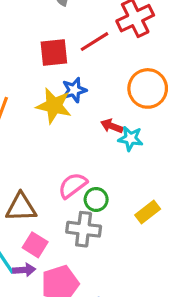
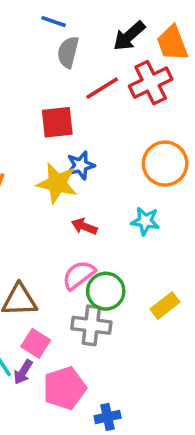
red line: (95, 42) -> (102, 88), moved
red arrow: (112, 126) -> (84, 226), moved
green circle: (96, 199) -> (106, 291), size x1.4
purple arrow: (24, 270) -> (23, 372), turned 125

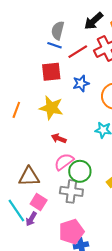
blue line: (54, 22) -> (54, 45), moved
blue star: (81, 165) -> (81, 83), moved
red arrow: (84, 226) -> (59, 138), moved
pink pentagon: (64, 388) -> (71, 232), moved

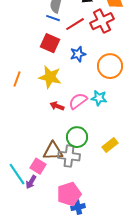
red square: (51, 72) -> (50, 43), turned 30
pink semicircle: (64, 162) -> (78, 101), moved
brown triangle: (29, 177) -> (53, 151), moved

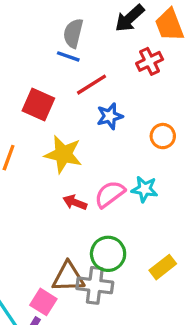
red cross: (102, 21) -> (150, 61), size x0.7
red line: (75, 24) -> (91, 85), moved
red square: (50, 43) -> (38, 105), moved
orange circle: (110, 66) -> (163, 136), size x0.6

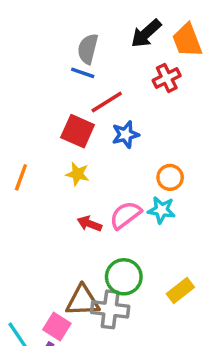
red square: (38, 105) -> (78, 131), moved
orange circle: (163, 136) -> (170, 177), moved
yellow star: (63, 154) -> (78, 174), size x0.6

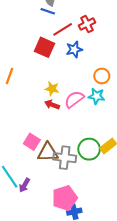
red cross: (167, 78) -> (87, 24), moved
yellow star: (78, 174) -> (52, 89), moved
green circle: (124, 277) -> (89, 149), moved
pink square: (57, 327) -> (32, 142), moved

